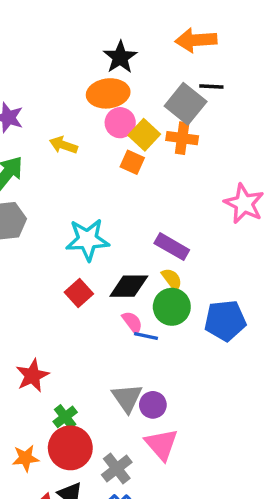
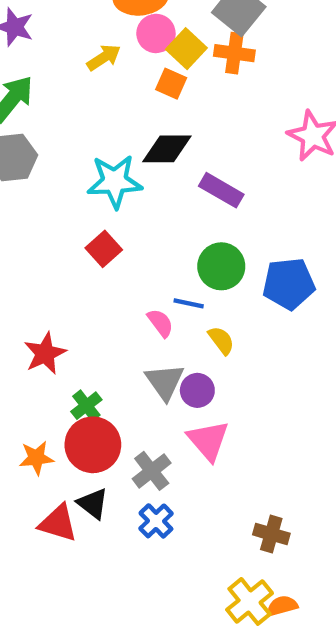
yellow arrow: (63, 145) -> (104, 57), moved, turned 128
yellow semicircle: (172, 279) -> (221, 340), moved
black diamond: (129, 286) -> (167, 149), moved
pink semicircle: (132, 322) -> (160, 323), moved

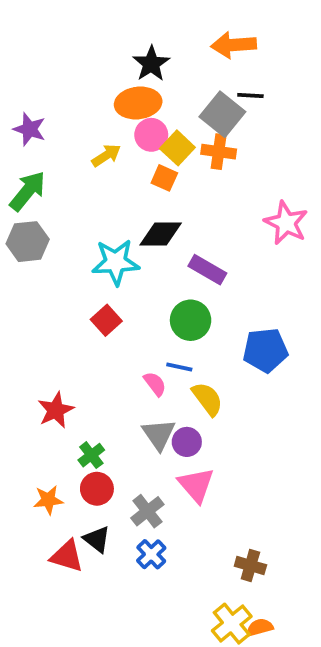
green circle: (221, 266) -> (191, 320), moved
yellow semicircle: (221, 340) -> (207, 399), size x1.4
red circle: (93, 445) -> (97, 489), size x0.7

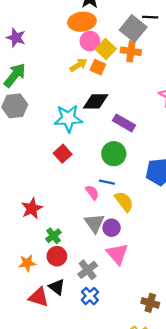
yellow arrow: (106, 155) -> (79, 65), moved

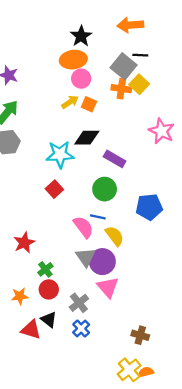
yellow square: (106, 49) -> (139, 84), moved
pink semicircle: (92, 192) -> (83, 227), size x1.5
purple circle: (112, 228) -> (102, 262), size x1.5

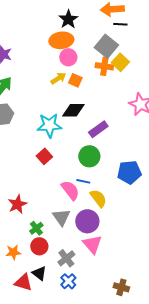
black line: (140, 55) -> (120, 24), moved
purple rectangle: (115, 159) -> (98, 129), turned -66
gray triangle: (86, 257) -> (61, 217), moved

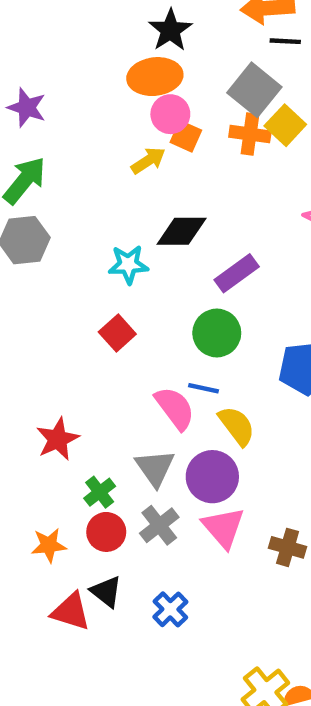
orange square: (75, 80) -> (186, 136), moved
cyan star: (49, 125) -> (128, 264), size x0.7
gray cross: (66, 258) -> (159, 525), moved
brown cross: (121, 287) -> (288, 547), moved

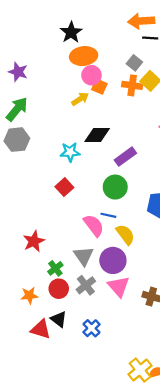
black star: (170, 30) -> (71, 32), moved
gray square: (254, 90) -> (134, 63), size x0.6

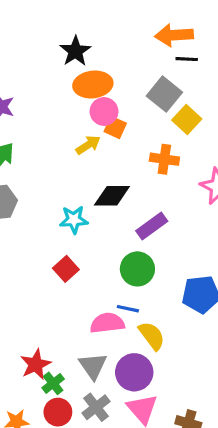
gray square: (134, 63) -> (164, 94), size x1.5
orange cross: (132, 85) -> (164, 159), moved
pink semicircle: (94, 225) -> (107, 323), turned -60
red star: (34, 241) -> (36, 364), moved

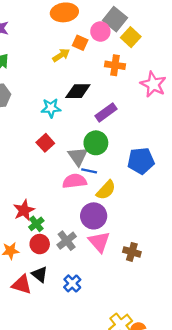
pink circle: (104, 112) -> (100, 32), moved
yellow semicircle: (152, 336) -> (106, 190), turned 80
gray triangle: (93, 366) -> (78, 156), moved

